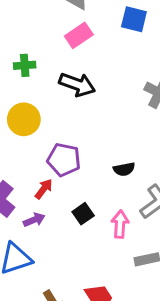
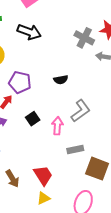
black semicircle: (124, 169) -> (61, 80), moved

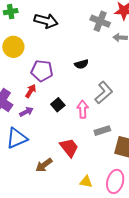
red trapezoid: (43, 175) -> (69, 148), moved
brown arrow: (12, 179) -> (44, 165), turned 90
yellow triangle: (43, 198) -> (86, 182), moved, turned 40

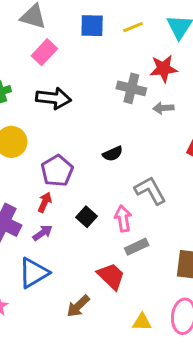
purple pentagon: (42, 71) -> (57, 171), turned -30
gray L-shape: (104, 93) -> (150, 190), turned -70
gray rectangle: (102, 131) -> (137, 247), moved

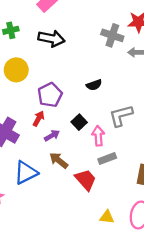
gray L-shape: (150, 190) -> (121, 116), turned -80
black square: (87, 217) -> (79, 122), moved
purple arrow: (42, 233) -> (52, 136), moved
brown arrow: (78, 306) -> (59, 160), moved, turned 78

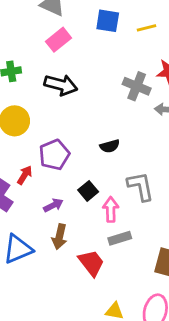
gray L-shape: (121, 116) -> (141, 186), turned 90
red arrow: (39, 119) -> (25, 175), moved
brown arrow: (59, 160) -> (59, 237), turned -120

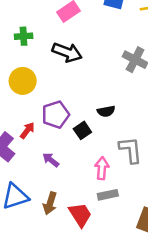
black square: (88, 191) -> (82, 130), moved
purple arrow: (53, 205) -> (51, 160), turned -120
brown arrow: (59, 237) -> (50, 203), moved

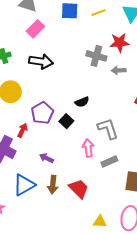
purple arrow: (51, 160) -> (46, 158), moved
gray rectangle: (108, 195) -> (109, 161), moved

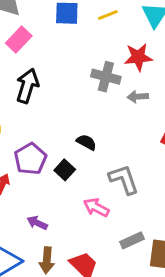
black arrow: (41, 62) -> (27, 86), turned -80
black semicircle: (82, 102) -> (86, 142), turned -128
pink arrow: (88, 148) -> (96, 207), turned -54
gray rectangle: (109, 161) -> (132, 240), moved

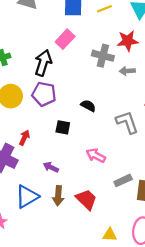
pink rectangle: (19, 40) -> (65, 39), moved
purple pentagon: (30, 159) -> (44, 94), moved, turned -30
black square: (65, 170) -> (63, 127), moved, turned -32
gray L-shape: (124, 179) -> (127, 122), moved

